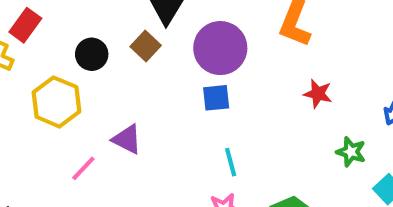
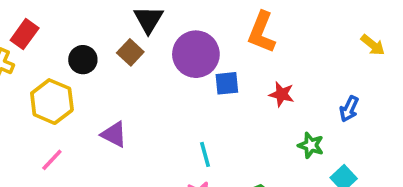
blue square: (216, 98) -> (227, 83), moved
pink line: (83, 168) -> (52, 160), moved

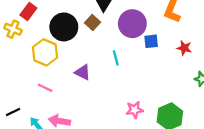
black circle: (83, 60) -> (64, 27), size x1.6
cyan line: (205, 154) -> (116, 58), moved
pink line: (52, 160) -> (45, 88), turned 72

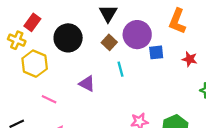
brown square: (93, 23) -> (109, 42), moved
yellow hexagon: (45, 52) -> (35, 64), moved

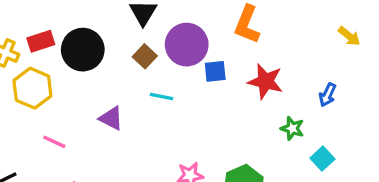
red rectangle: (32, 22) -> (41, 41), moved, turned 36
red star: (190, 59) -> (265, 81), size x1.5
cyan line: (120, 69) -> (162, 97), turned -64

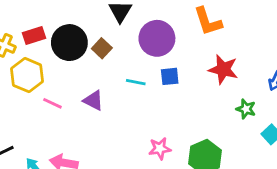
orange L-shape: (247, 24) -> (208, 21), turned -40
brown square: (145, 56) -> (102, 48), moved
blue square: (215, 71) -> (170, 76), moved
pink line: (54, 142) -> (52, 103), moved

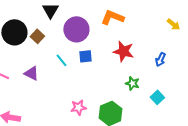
orange L-shape: (208, 21) -> (112, 17), turned 130
cyan line: (136, 82) -> (61, 60), turned 40
green star: (246, 109) -> (132, 83), moved

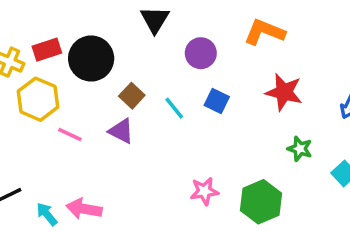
purple circle: (76, 29) -> (201, 53), size x0.7
brown square: (37, 36) -> (132, 96), moved
blue square: (85, 56) -> (217, 101), turned 32

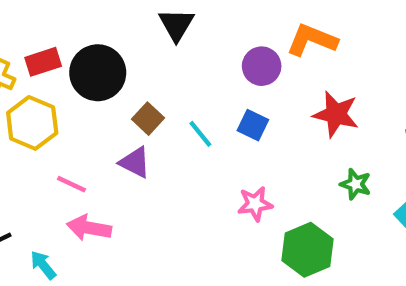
purple circle: (201, 53) -> (262, 66), moved
pink line: (70, 135) -> (72, 184), moved
pink star: (204, 191) -> (255, 204), moved
pink arrow: (84, 209) -> (89, 228), moved

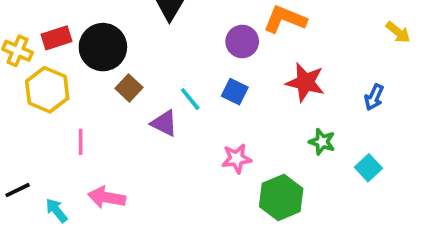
brown square: (148, 119) -> (129, 88), moved
purple triangle: (135, 162) -> (164, 123), moved
pink line: (72, 184) -> (81, 142), turned 65
pink arrow: (89, 228) -> (107, 197), moved

